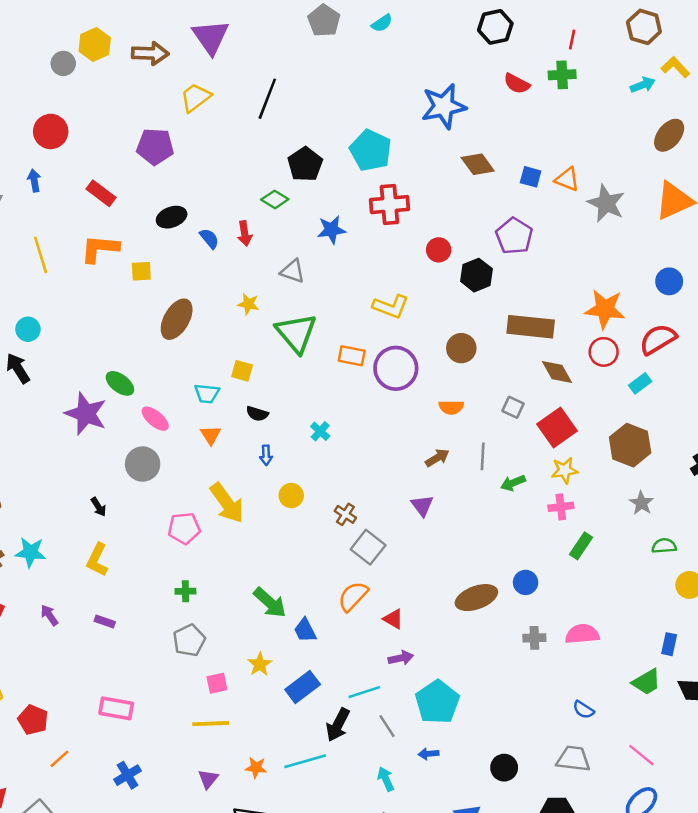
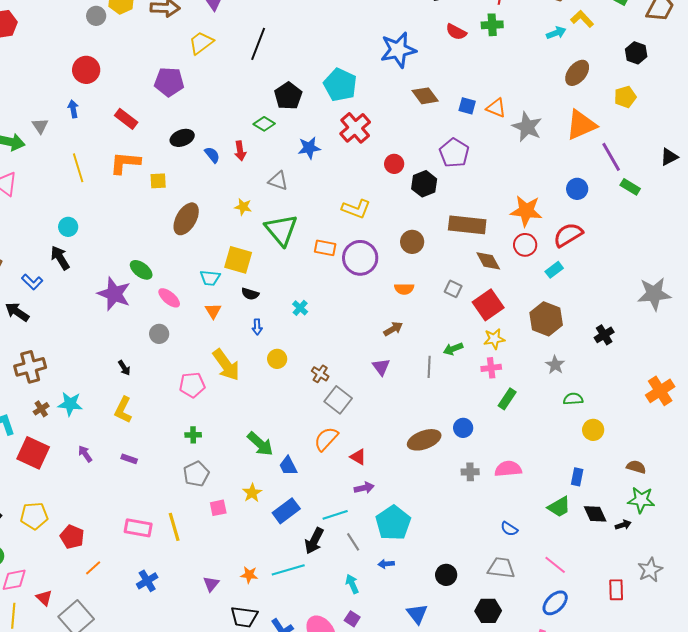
red cross: (389, 205) -> (355, 128), turned -36
yellow square: (242, 371) -> (238, 260), size x1.6
gray line: (483, 456) -> (429, 367), moved
gray circle: (143, 464) -> (159, 334), size x0.7
yellow line: (211, 724) -> (174, 527), moved, turned 76

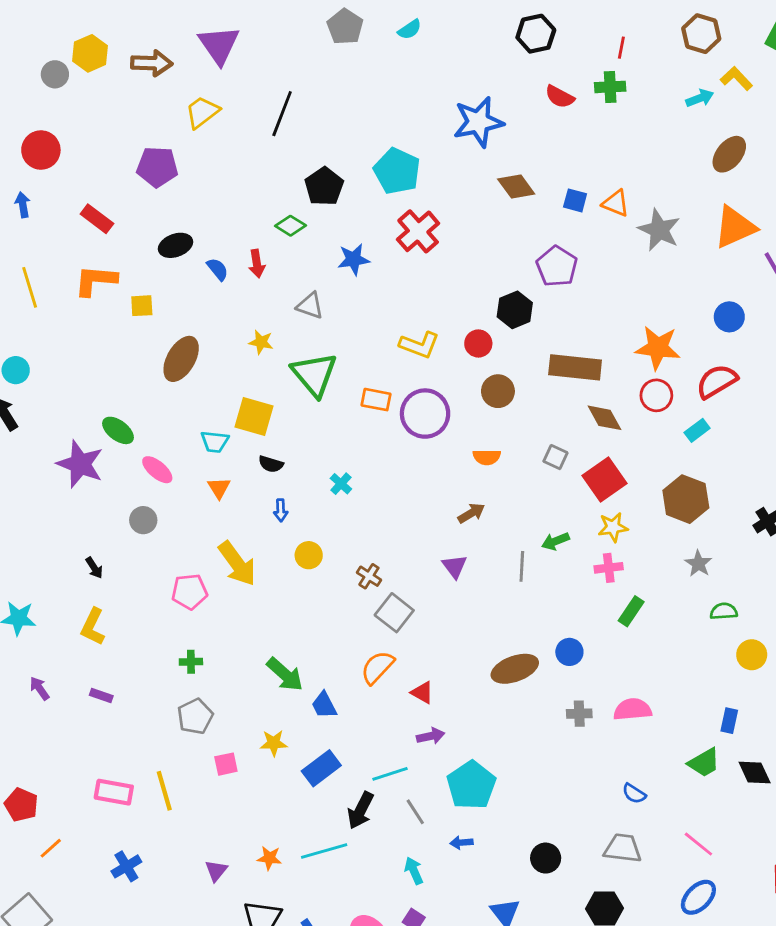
red circle: (394, 164) -> (478, 343), moved
yellow star: (252, 493) -> (274, 743), turned 30

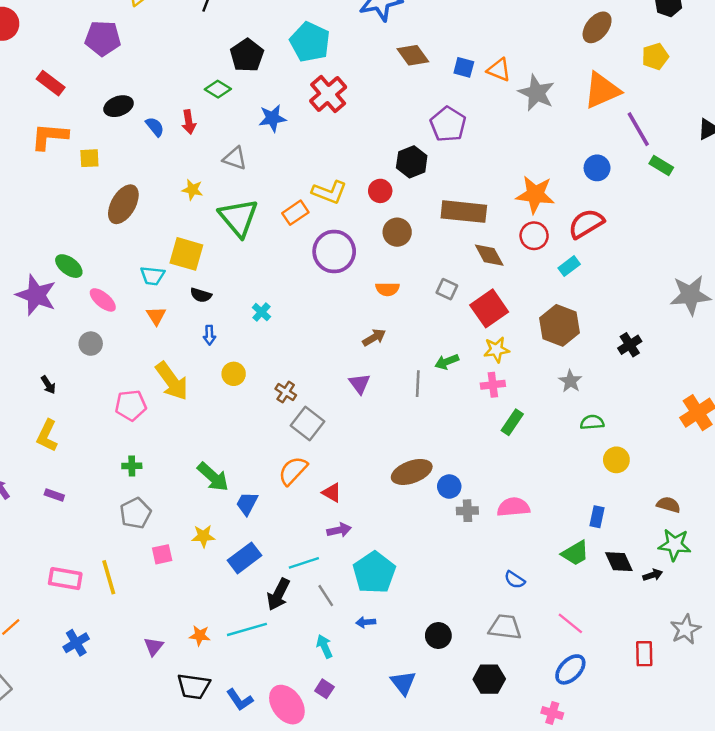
orange rectangle: (376, 400) -> (295, 213), moved, turned -45
blue circle: (569, 652) -> (449, 487), moved
blue trapezoid: (324, 705) -> (247, 503), turned 55

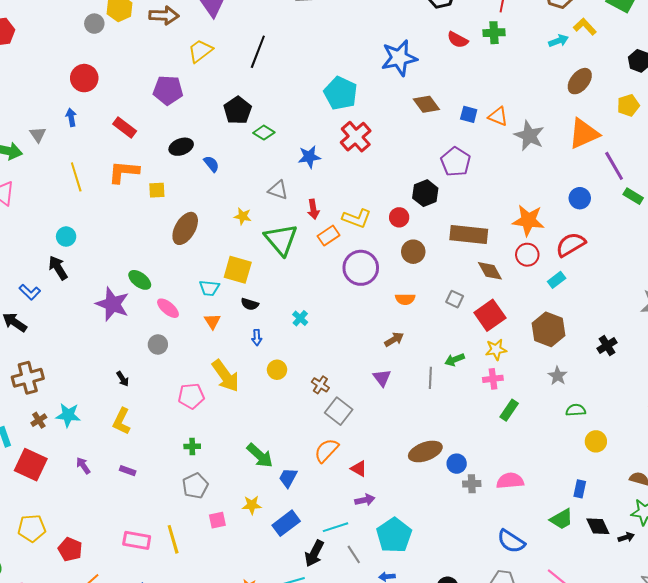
black pentagon: (247, 55) -> (238, 110), moved
red arrow: (189, 122) -> (313, 209), moved
blue semicircle: (515, 580) -> (511, 541), size x1.6

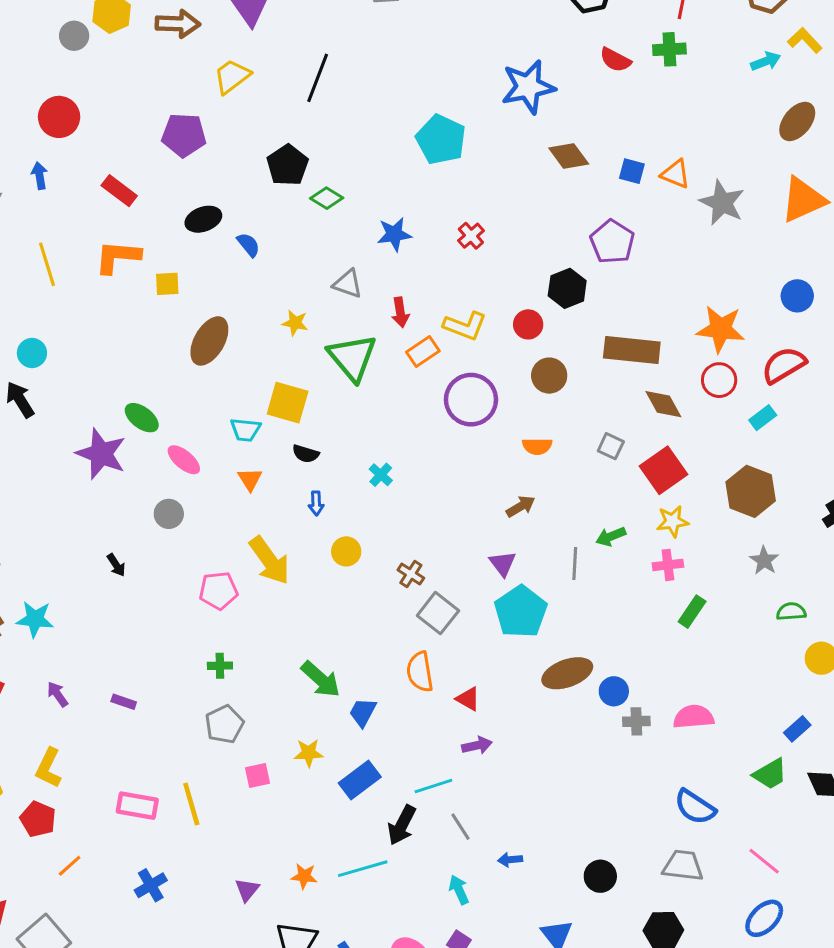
red cross: (356, 137) -> (471, 236), moved, size x0.6
yellow L-shape: (122, 421) -> (49, 768), moved
orange semicircle: (326, 450) -> (420, 672), turned -52
blue rectangle: (580, 489) -> (797, 729), turned 36
cyan pentagon: (394, 535) -> (521, 612), moved

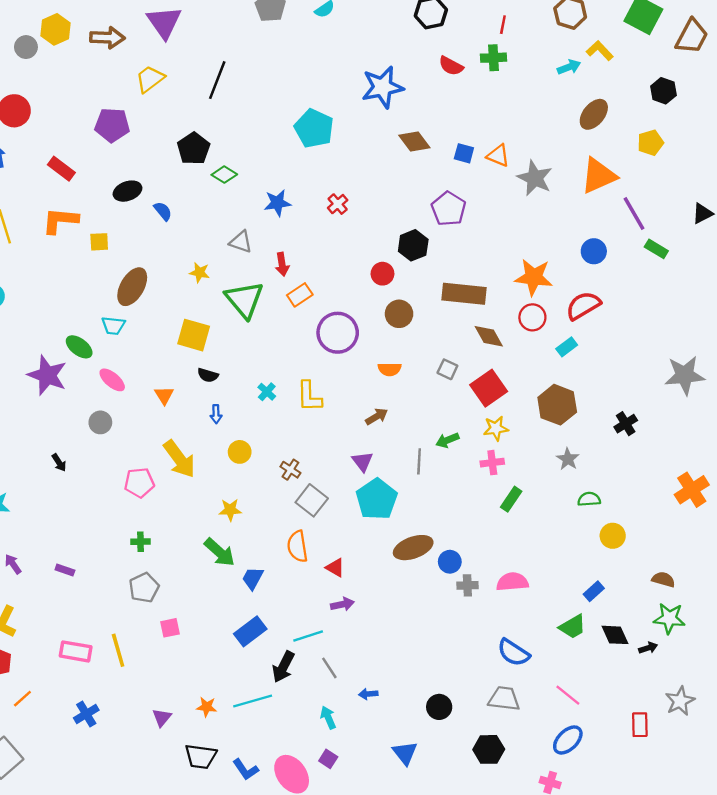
yellow L-shape: (465, 326) -> (309, 396), moved, turned 68
cyan trapezoid: (245, 430) -> (113, 326), moved
yellow star: (309, 753) -> (230, 510), moved

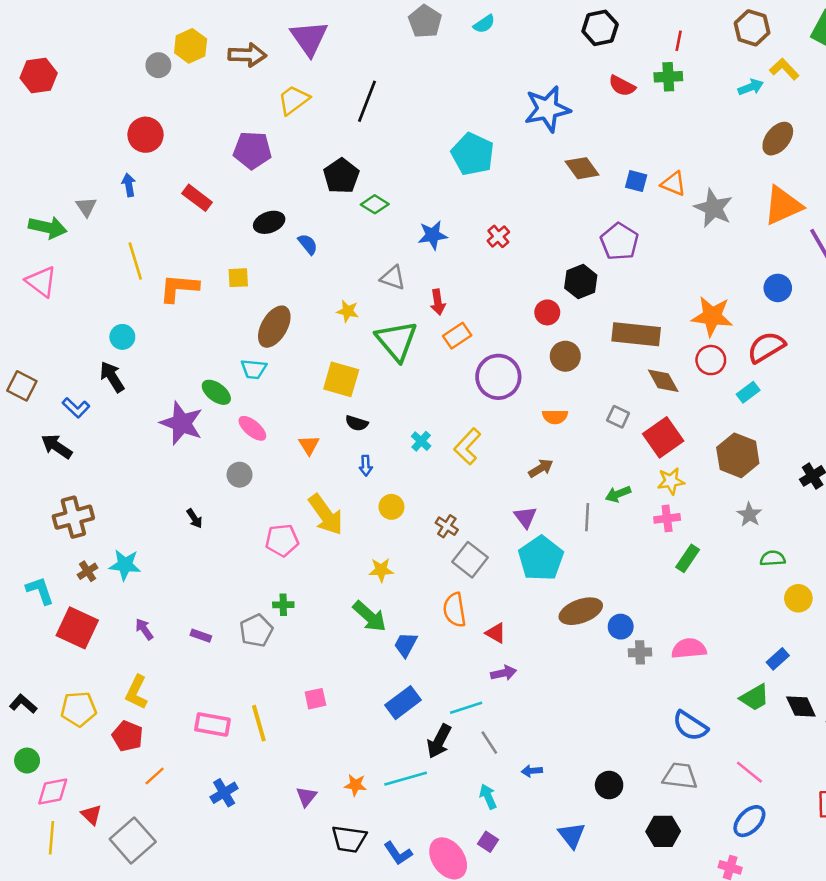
orange L-shape: (60, 221) -> (179, 288), moved
yellow L-shape: (309, 396) -> (467, 446), turned 44
gray pentagon: (144, 588) -> (256, 630), moved

